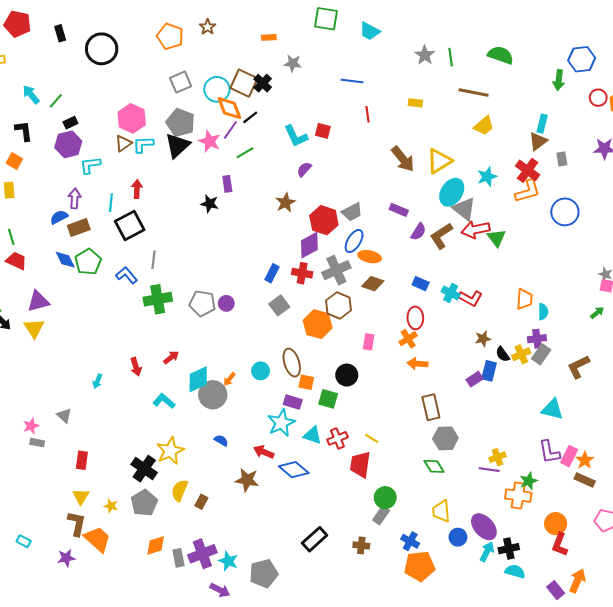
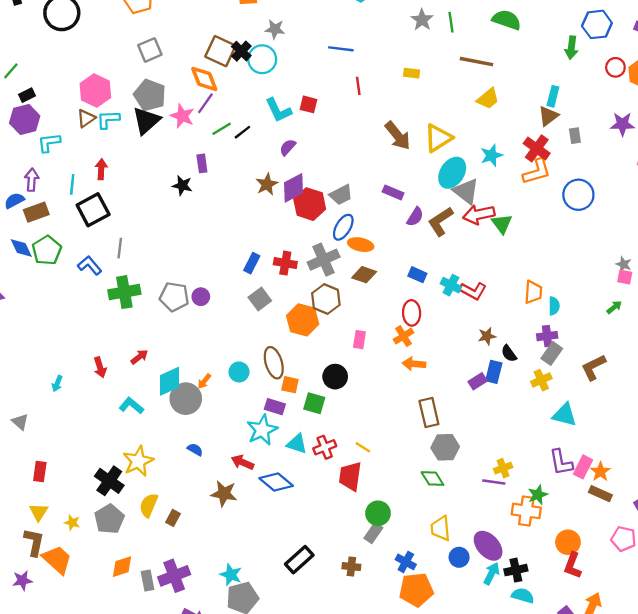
cyan circle: (217, 89) -> (262, 59), moved
black line: (250, 117) -> (242, 132), moved
purple diamond: (309, 245) -> (293, 188), moved
yellow cross: (521, 354) -> (541, 380), moved
cyan star: (228, 561) -> (231, 575), moved

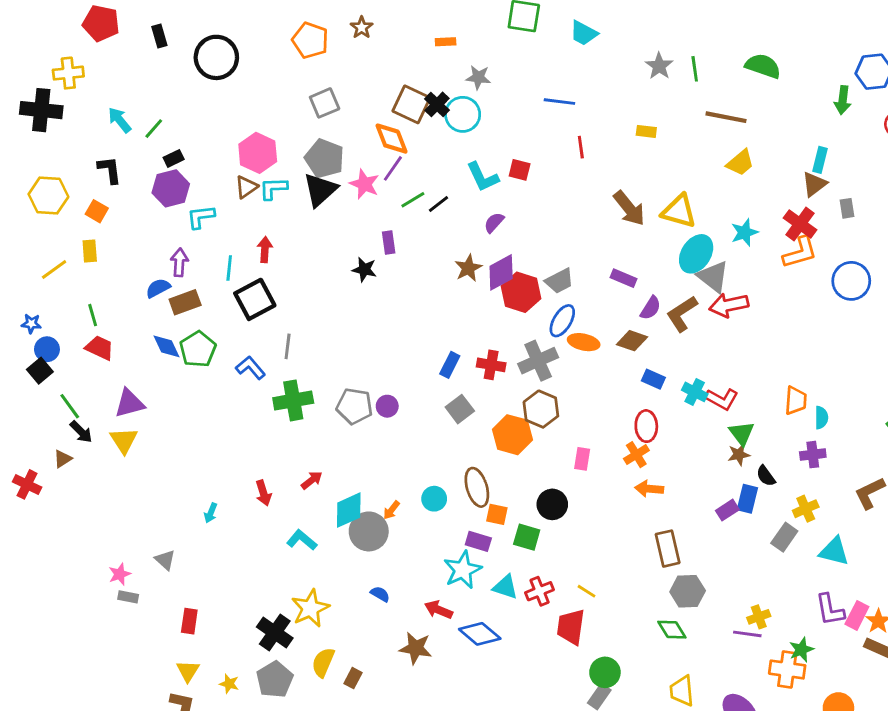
yellow triangle: (438, 138) -> (679, 211), turned 48
green triangle: (502, 224) -> (742, 433), moved
brown diamond: (364, 275) -> (632, 341), moved
gray rectangle: (552, 353) -> (784, 537), moved

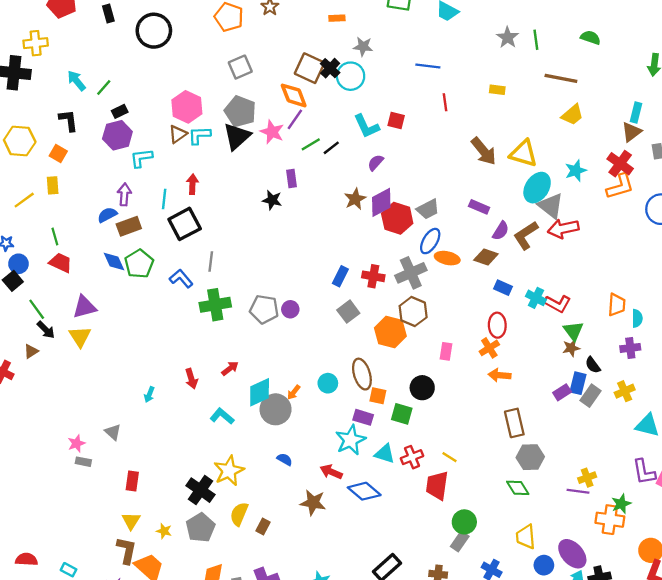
green semicircle: (763, 66) -> (591, 37), size x0.7
gray rectangle: (784, 537) -> (591, 396), moved

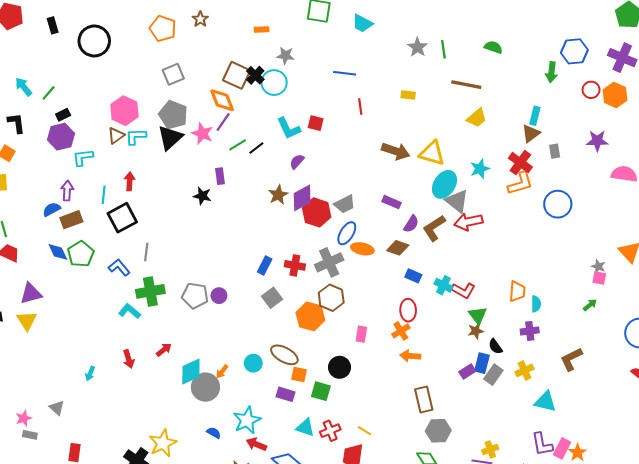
brown arrow: (484, 151) -> (396, 151), turned -32
brown ellipse: (362, 374) -> (284, 355), turned -44
cyan L-shape: (222, 416) -> (130, 311), moved
cyan star: (351, 440) -> (247, 420), moved

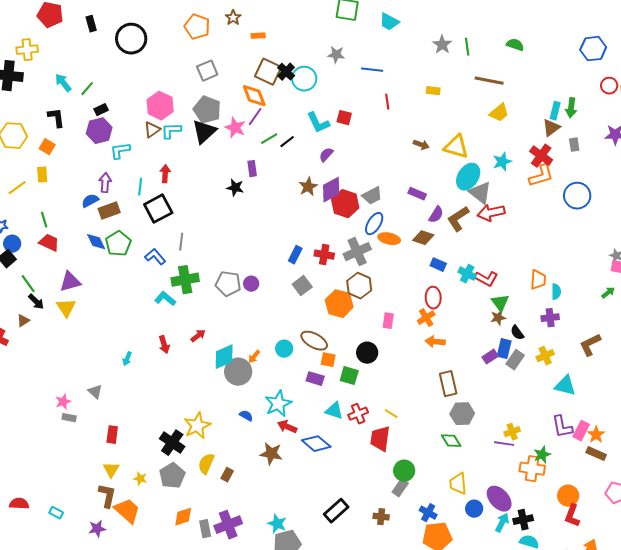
orange rectangle: (262, 30) -> (258, 36), moved
gray star: (285, 56) -> (336, 55), moved
green arrow: (552, 72) -> (571, 108), moved
brown arrow: (396, 151) -> (421, 145), size x0.6

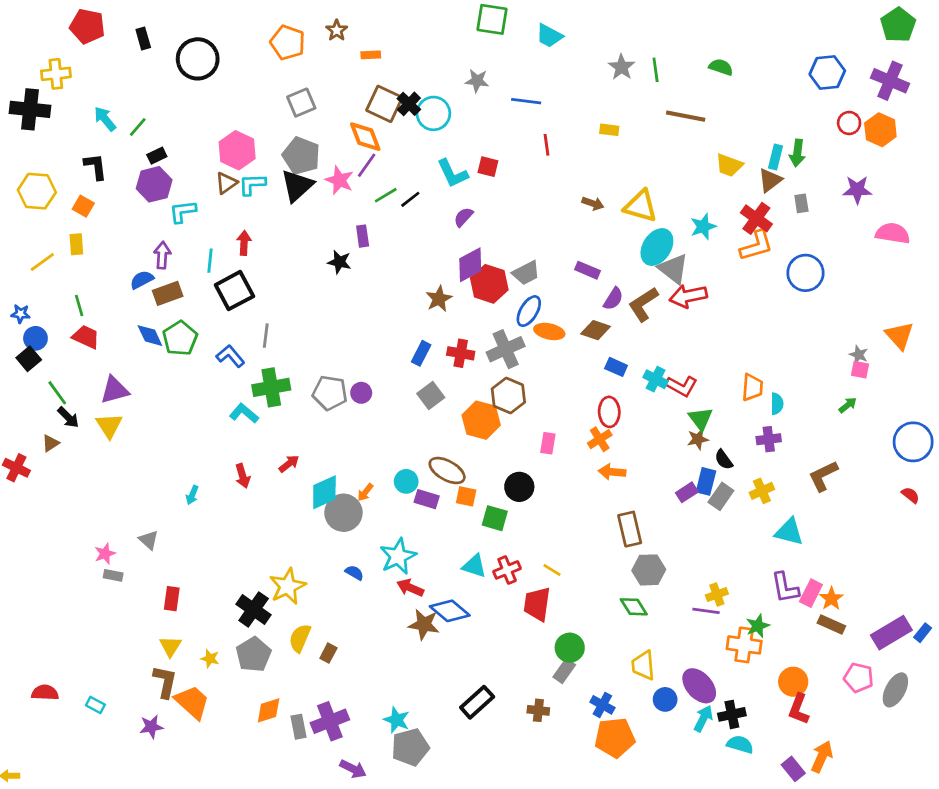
yellow trapezoid: (499, 113) -> (729, 165), moved, turned 60
brown star: (308, 187) -> (439, 299), moved
purple rectangle: (315, 379) -> (427, 499), moved
brown star: (271, 454) -> (424, 624), moved

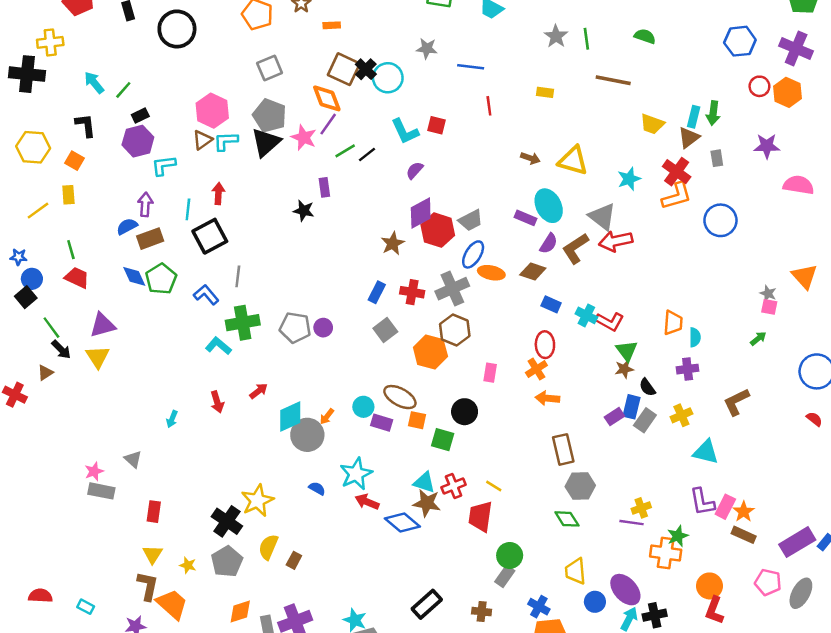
cyan ellipse: (657, 247) -> (549, 206), moved, turned -60
gray rectangle: (113, 575) -> (101, 491), size x1.5
brown star: (424, 624) -> (427, 503), moved

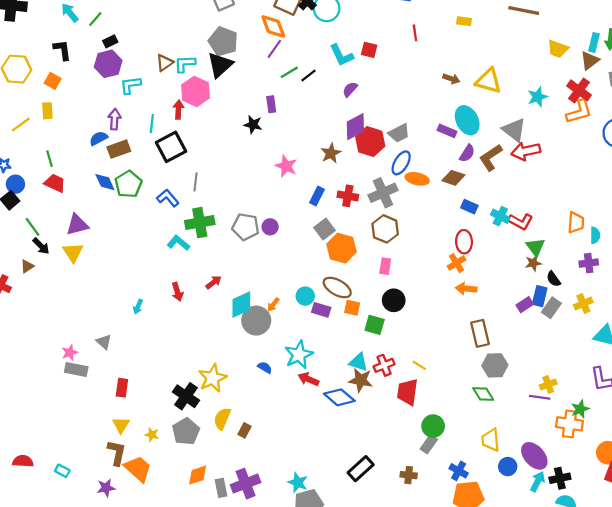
pink hexagon: (212, 111) -> (195, 91), moved
pink star: (304, 137) -> (286, 166), moved
orange hexagon: (430, 352) -> (341, 248), moved
pink rectangle: (490, 373) -> (385, 266), moved

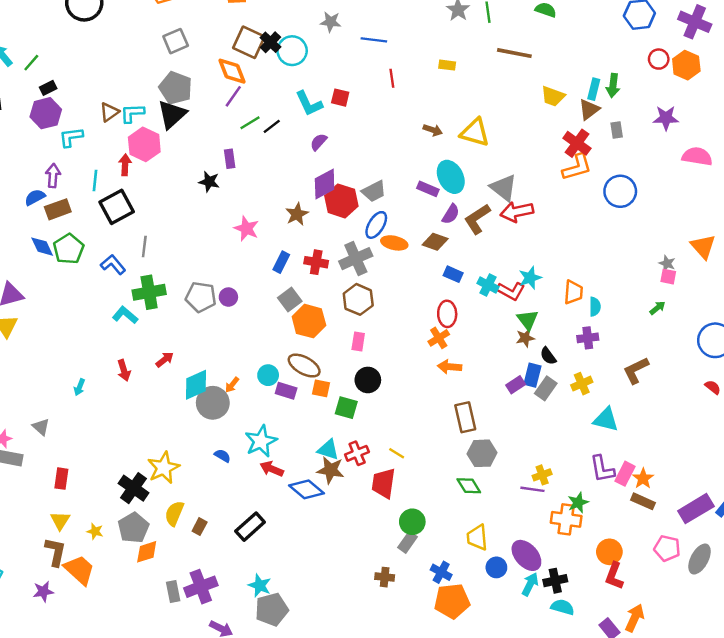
cyan star: (538, 97) -> (530, 278), moved
black rectangle: (361, 469) -> (250, 527), moved
orange diamond: (198, 475) -> (147, 552), moved

